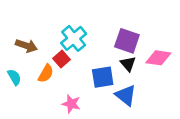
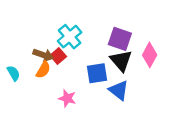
brown arrow: (26, 46) -> (43, 55), moved
pink diamond: (158, 58) -> (150, 55), turned -70
black triangle: (128, 64) -> (121, 61), size x1.5

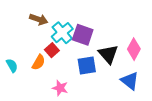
purple square: (120, 39) -> (83, 35), moved
brown arrow: (43, 55) -> (39, 19), moved
blue triangle: (119, 90) -> (130, 81), moved

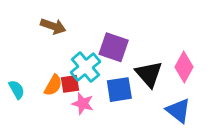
cyan cross: (62, 33) -> (86, 67), moved
red square: (52, 50) -> (70, 84), moved, turned 32
pink star: (60, 88) -> (83, 104), moved

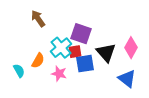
brown arrow: (53, 26) -> (38, 19), turned -144
red square: (70, 84) -> (75, 52), moved
cyan semicircle: (17, 90) -> (19, 71), moved

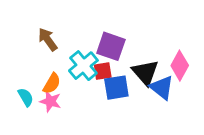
brown arrow: (38, 19) -> (48, 39), moved
pink star: (59, 74) -> (50, 101), moved
blue triangle: (127, 79) -> (162, 88), moved

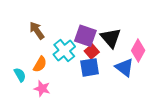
red square: (103, 71) -> (92, 52), moved, turned -32
black triangle: (145, 72) -> (111, 38), moved
pink star: (50, 101) -> (42, 89), moved

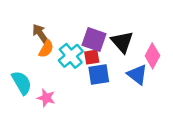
red square: (92, 52) -> (92, 57), moved, turned 32
orange semicircle: (40, 64) -> (46, 49), moved
cyan semicircle: (20, 75) -> (22, 83), size x1.5

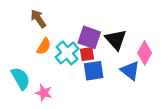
brown arrow: (40, 34) -> (38, 19), moved

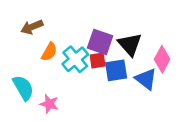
brown arrow: (38, 19) -> (32, 27), moved, turned -78
blue square: (94, 71) -> (116, 70), moved

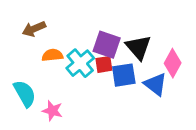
orange semicircle: (49, 52) -> (52, 55), turned -126

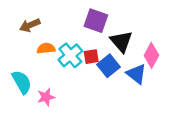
purple square: (107, 45) -> (96, 21), moved
blue square: (124, 75) -> (109, 66), turned -30
pink star: (52, 111) -> (46, 97), turned -30

